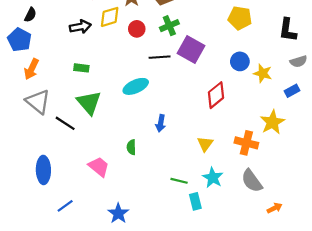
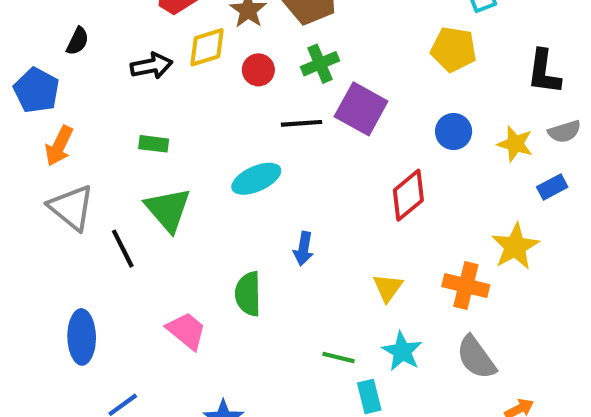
black semicircle: (30, 15) -> (78, 41), moved
yellow star: (263, 73) -> (515, 144), moved
black line: (65, 123) -> (123, 249), turned 30
green semicircle: (131, 147) -> (248, 294), size x1.5

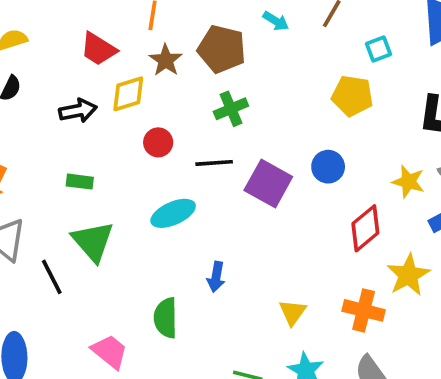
red circle: (258, 70) -> (158, 142), moved
purple square: (361, 109) -> (268, 183), moved
blue circle: (454, 131) -> (328, 167), moved
red diamond: (408, 195) -> (365, 228), moved

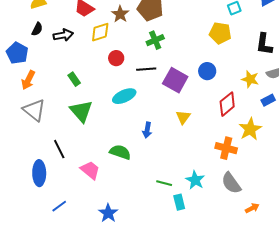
black arrow: (78, 111) -> (63, 35), moved
green rectangle: (80, 182) -> (74, 79), turned 48
black line: (52, 277) -> (59, 149), moved
yellow triangle: (293, 312) -> (183, 117), moved
green semicircle: (166, 318) -> (120, 152), turned 110

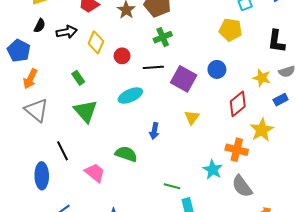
yellow diamond: (100, 32) -> (96, 42), moved, turned -50
cyan star: (195, 180) -> (213, 170), moved

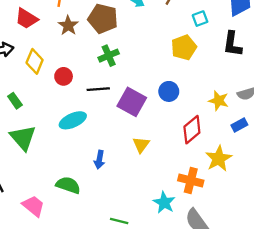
yellow pentagon: (230, 30) -> (184, 47), turned -30
black L-shape: (276, 41) -> (232, 44), moved

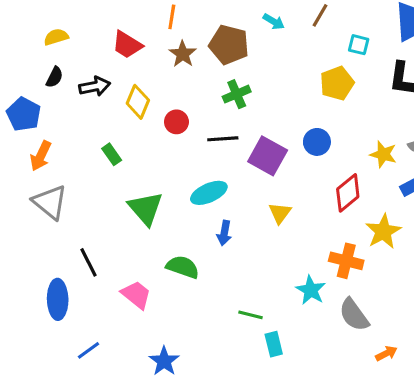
cyan square: (200, 19) -> (359, 45), turned 35
cyan ellipse: (73, 120) -> (209, 193), moved
green triangle: (23, 138) -> (146, 208), moved

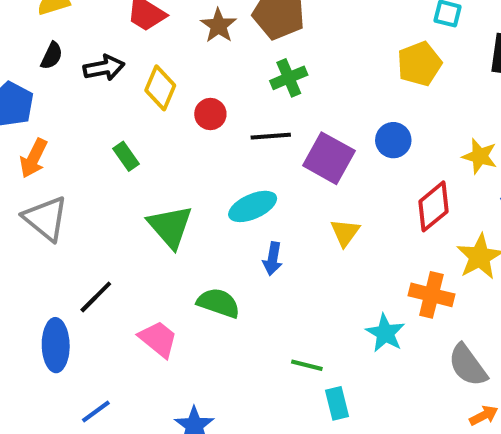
black line: (88, 262) -> (96, 297), turned 72
gray semicircle: (354, 315) -> (468, 365), moved

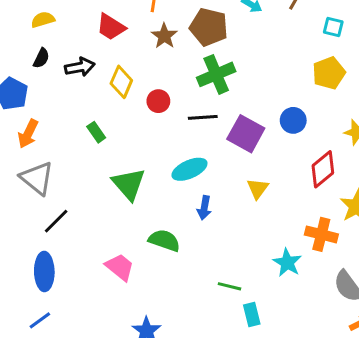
yellow pentagon: (419, 64) -> (329, 73), moved
green cross: (289, 78) -> (216, 74), size x1.4
black line: (96, 297) -> (56, 221), moved
blue line: (96, 411) -> (40, 320), moved

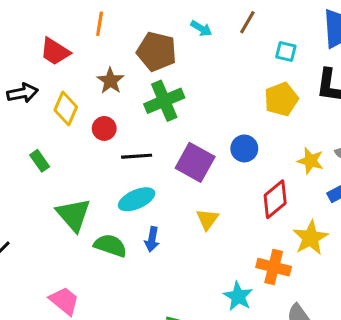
brown star: (164, 36) -> (110, 81), moved
black line: (203, 117) -> (137, 156), moved
green semicircle: (164, 240) -> (110, 245), moved

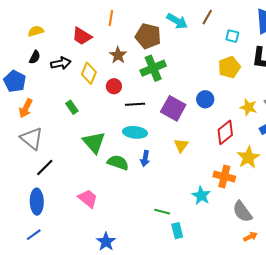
cyan arrow: (201, 28) -> (177, 21), size x1.5
cyan ellipse: (137, 199) -> (135, 132), turned 30

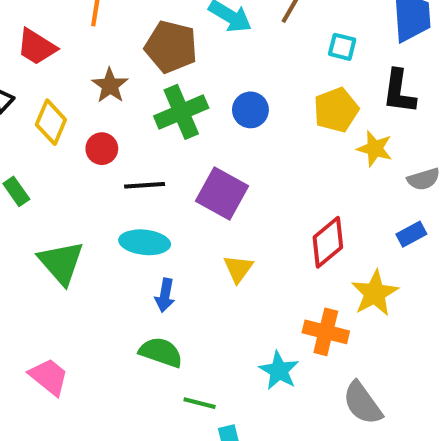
blue circle: (205, 99) -> (250, 110), moved
yellow star: (248, 107) -> (375, 149), moved
green semicircle: (118, 162) -> (161, 352), moved

